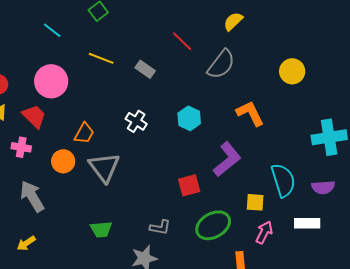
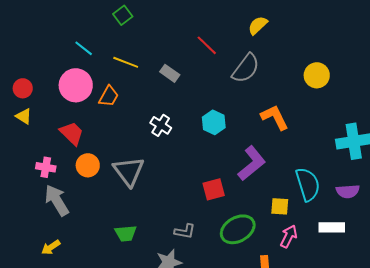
cyan line: (52, 30) -> (84, 48), moved
red trapezoid: (34, 116) -> (72, 133), moved
orange trapezoid: (84, 133) -> (109, 96), moved
pink cross: (21, 147) -> (46, 167), moved

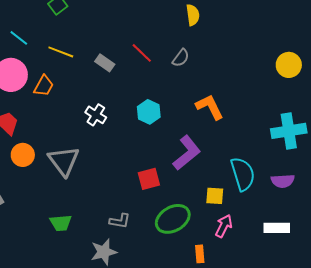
yellow semicircle: (258, 25) -> (193, 15), turned 125
red line: (207, 45) -> (142, 53), moved
gray semicircle: (246, 68) -> (181, 58), size x0.6
yellow circle: (317, 75) -> (289, 65), moved
white rectangle: (332, 227) -> (277, 228), moved

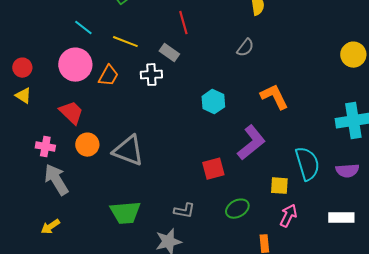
red line: (142, 53) -> (183, 23), moved, turned 30
white cross: (96, 115) -> (151, 75), moved, turned -35
gray triangle: (64, 161) -> (128, 151), turned -32
green ellipse: (173, 219) -> (237, 209), size x0.7
green trapezoid: (61, 223) -> (125, 213), size x1.4

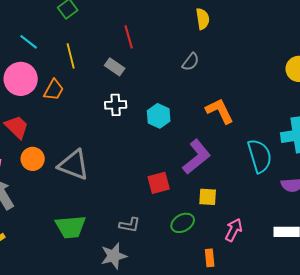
yellow line: (125, 42) -> (71, 56), turned 55
white cross: (151, 75) -> (116, 105), moved
cyan semicircle: (307, 164) -> (260, 156), moved
yellow square: (279, 186) -> (208, 197), moved

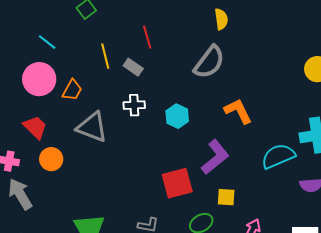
yellow line: (71, 56) -> (105, 56), moved
gray semicircle: (191, 62) -> (209, 62), size x1.8
cyan semicircle: (260, 156) -> (278, 156), turned -96
gray triangle: (74, 165) -> (92, 127), moved
red square: (159, 183) -> (177, 183), size x1.4

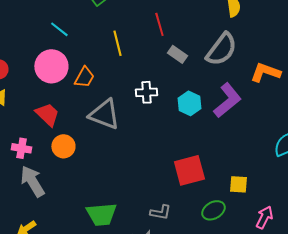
gray rectangle: (133, 67) -> (177, 54), moved
orange L-shape: (238, 111) -> (265, 72), moved, turned -44
purple L-shape: (215, 157) -> (227, 100), moved

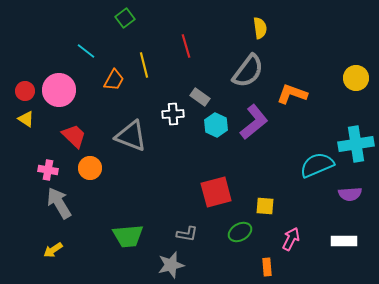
gray rectangle: (177, 54) -> (200, 97), moved
pink circle: (51, 66) -> (59, 90), moved
orange trapezoid: (84, 77) -> (114, 80), moved

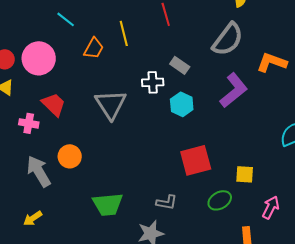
cyan hexagon: (216, 125) -> (182, 104), moved
gray triangle: (131, 136) -> (111, 104), turned 36
orange circle: (90, 168) -> (70, 156), moved
pink cross: (48, 170) -> (29, 123), moved

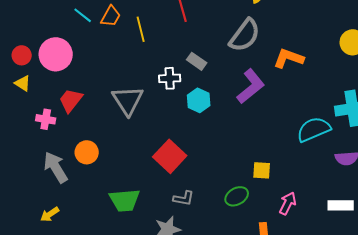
orange trapezoid: (94, 48) -> (111, 16), moved
red trapezoid: (54, 104) -> (71, 100), turned -96
red square: (196, 160) -> (170, 156), moved, turned -32

